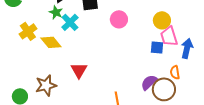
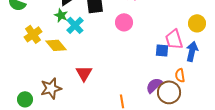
yellow circle: (162, 20) -> (197, 23), moved

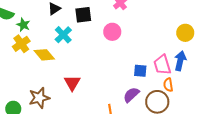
green star: (61, 15) -> (23, 25), moved
pink trapezoid: (174, 39) -> (162, 65), moved
blue square: (162, 50) -> (140, 71), moved
purple semicircle: (154, 85) -> (131, 95), moved

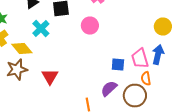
brown star: (39, 98) -> (17, 70), moved

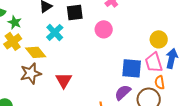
yellow circle: (163, 26) -> (159, 39), moved
blue square: (118, 64) -> (132, 68), size x1.5

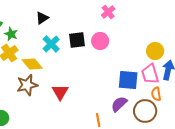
black square: (75, 12) -> (77, 40), moved

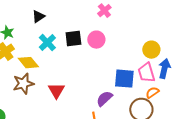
orange semicircle: (156, 94) -> (152, 93), turned 64
purple semicircle: (119, 104) -> (104, 99), moved

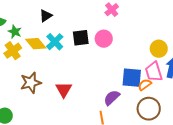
yellow diamond: (28, 63) -> (36, 44), moved
orange semicircle: (152, 93) -> (145, 85), moved

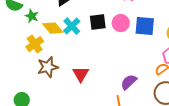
yellow cross: (13, 51) -> (35, 44), moved
blue square: (132, 78) -> (145, 26), moved

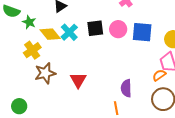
purple semicircle: (129, 82) -> (126, 88), turned -48

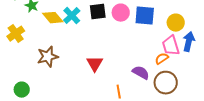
yellow cross: (32, 50) -> (16, 34), moved
red triangle: (78, 80) -> (95, 64), moved
purple semicircle: (126, 88) -> (141, 73), moved, turned 120

